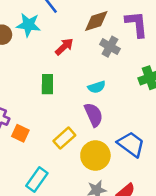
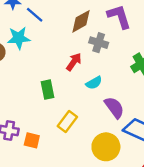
red arrow: (64, 47) -> (74, 62), moved
purple semicircle: (94, 115) -> (114, 107), moved
yellow rectangle: (64, 138) -> (67, 121), moved

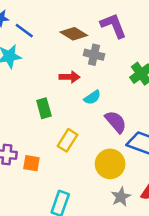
brown diamond: (81, 21) -> (74, 34), turned 65
red arrow: (74, 62) -> (69, 77), turned 60

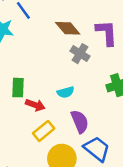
red arrow: (69, 77) -> (35, 105), moved
yellow rectangle: (67, 140) -> (44, 131), moved

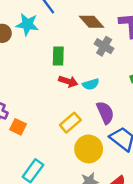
green rectangle: (18, 88) -> (58, 56), moved
red arrow: (35, 105) -> (68, 81), moved

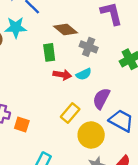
brown diamond: (91, 22) -> (66, 29), moved
gray cross: (104, 46) -> (89, 47), moved
purple semicircle: (105, 113) -> (101, 99), turned -120

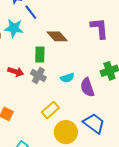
gray cross: (89, 47) -> (38, 75), moved
red arrow: (62, 75) -> (16, 72), moved
purple semicircle: (101, 99) -> (87, 87), moved, turned -54

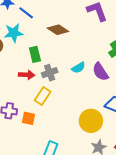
green rectangle: (40, 54) -> (35, 54), moved
gray cross: (38, 75) -> (50, 73), turned -35
yellow rectangle: (50, 110) -> (43, 96), moved

